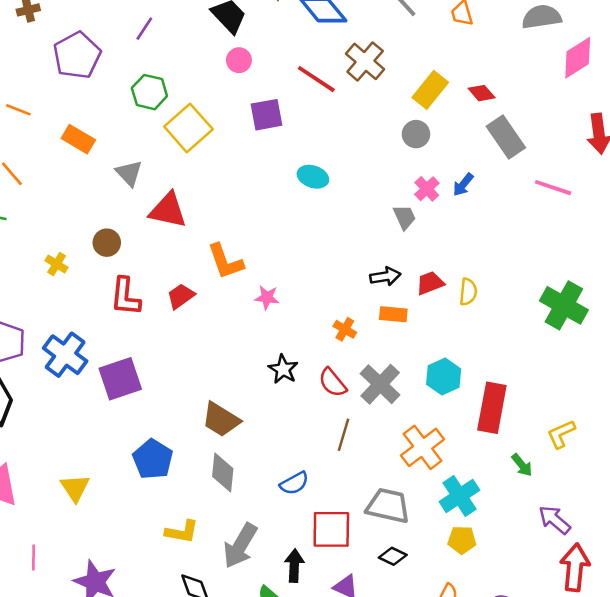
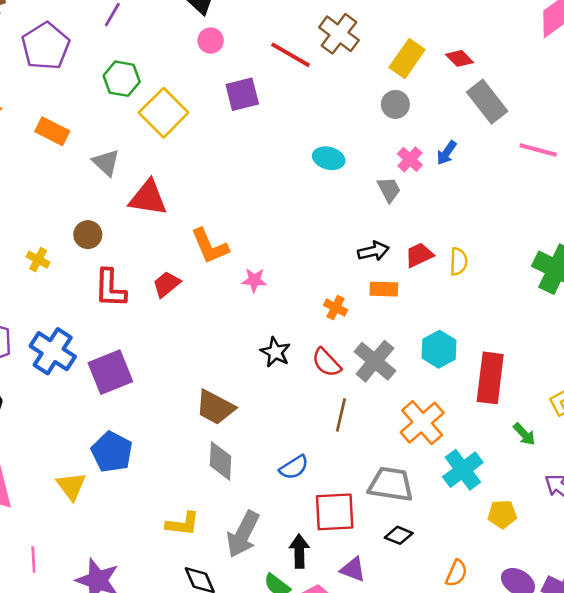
cyan ellipse: (313, 177) -> (329, 158), moved
blue pentagon: (153, 459) -> (112, 452), moved
yellow pentagon: (462, 540) -> (502, 514), moved

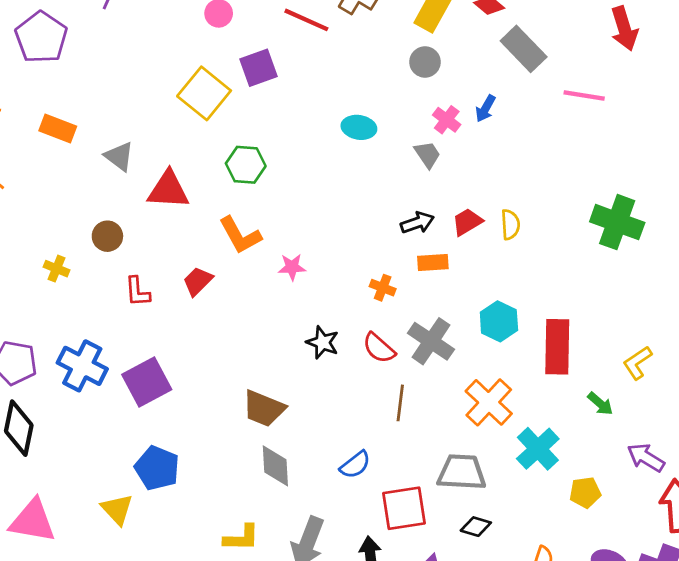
green hexagon: (122, 79) -> (246, 165), moved
yellow square: (164, 113) -> (204, 93), moved
red L-shape: (110, 288) -> (137, 292), size x0.7

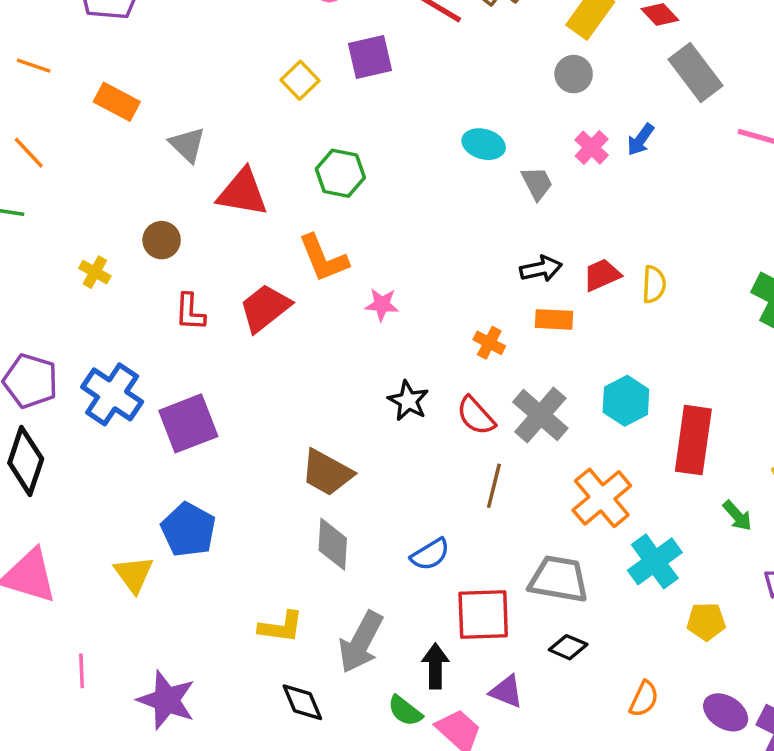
yellow square: (204, 93) -> (300, 80), size x0.6
gray trapezoid: (427, 155) -> (537, 183), moved
red trapezoid: (198, 281) -> (265, 308), size x1.4

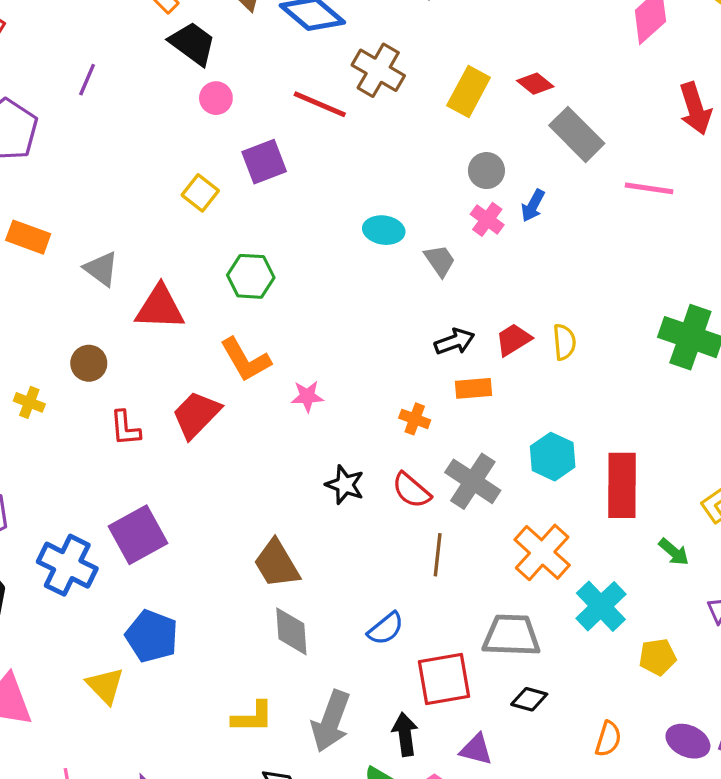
gray circle: (574, 74) -> (486, 171), moved
blue cross: (112, 394) -> (67, 565), moved
brown trapezoid: (327, 473) -> (277, 564), turned 38

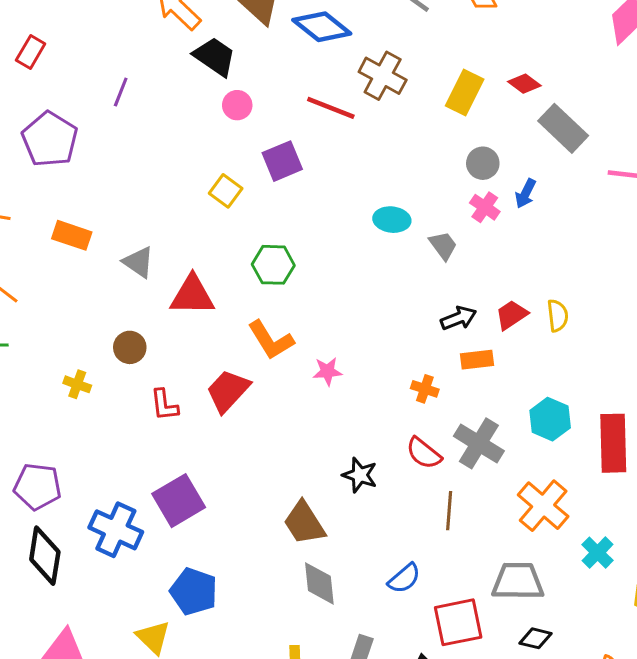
black star: (345, 485) -> (360, 475), moved
cyan cross: (601, 606) -> (598, 553), size x0.7

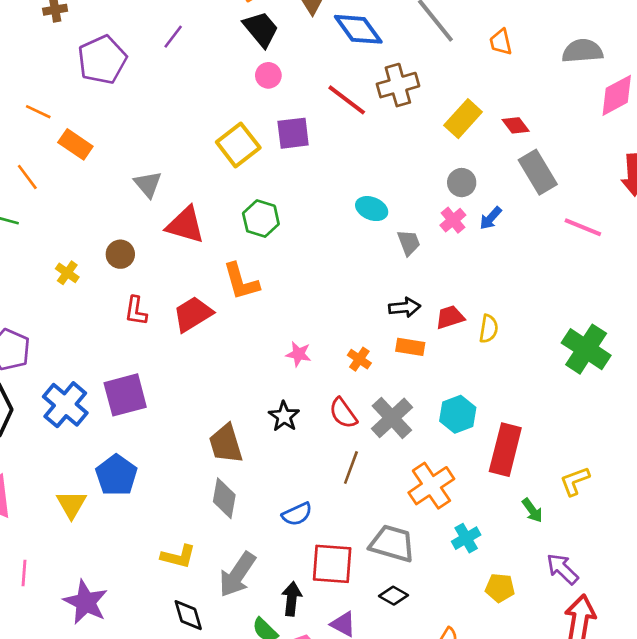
brown cross: (383, 76) -> (398, 85), turned 30
yellow square: (226, 191) -> (238, 145), size x1.5
orange rectangle: (72, 235) -> (75, 144), moved
pink star: (327, 371) -> (299, 354), moved

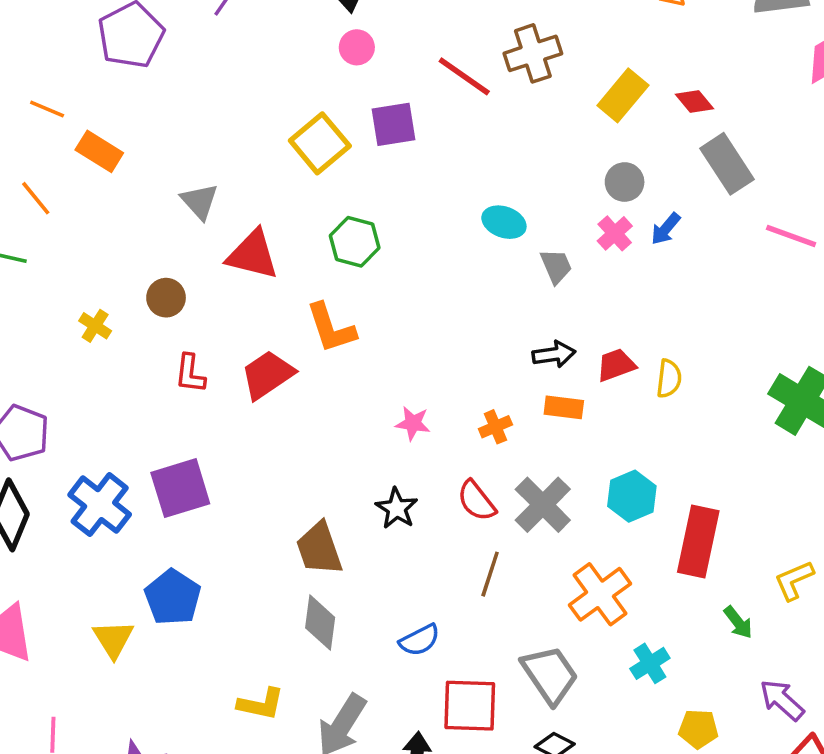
orange cross: (359, 359) -> (495, 427), turned 35
gray trapezoid: (392, 543) -> (550, 675), turned 42

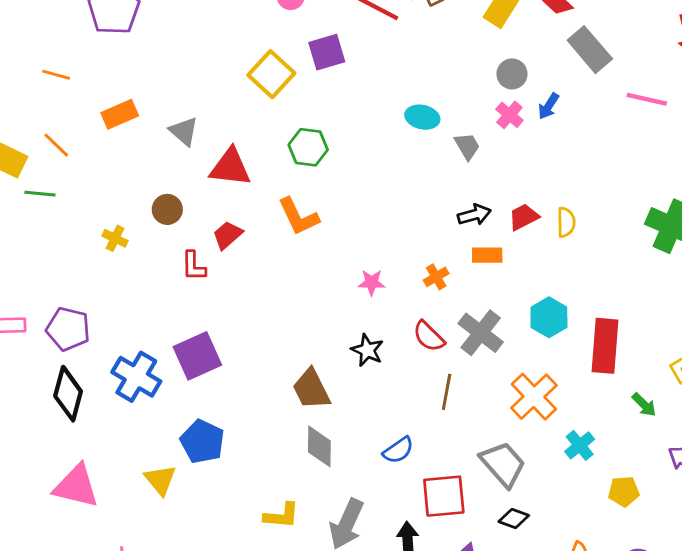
orange rectangle: (99, 151) -> (120, 114), moved, turned -48
red trapezoid: (267, 375) -> (227, 235), moved, size x0.7

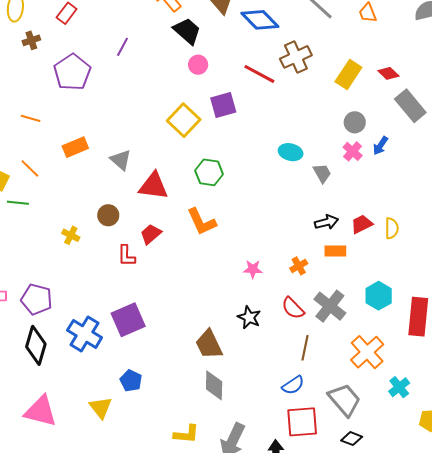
blue pentagon: (202, 442) -> (131, 381), size x0.7
blue semicircle: (398, 450) -> (293, 385), moved

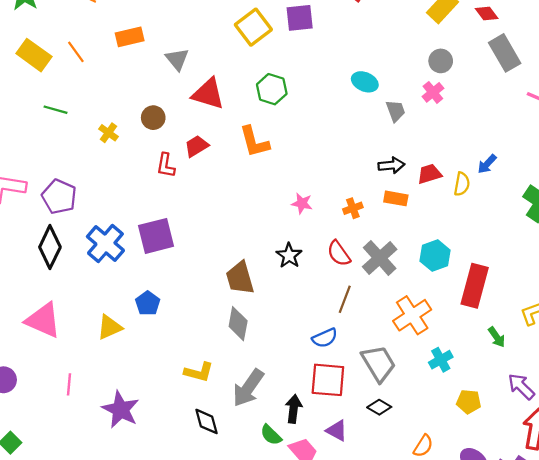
blue arrow: (380, 146) -> (487, 164), moved
green line: (18, 203) -> (56, 110), moved
yellow triangle: (101, 408) -> (110, 327), turned 35

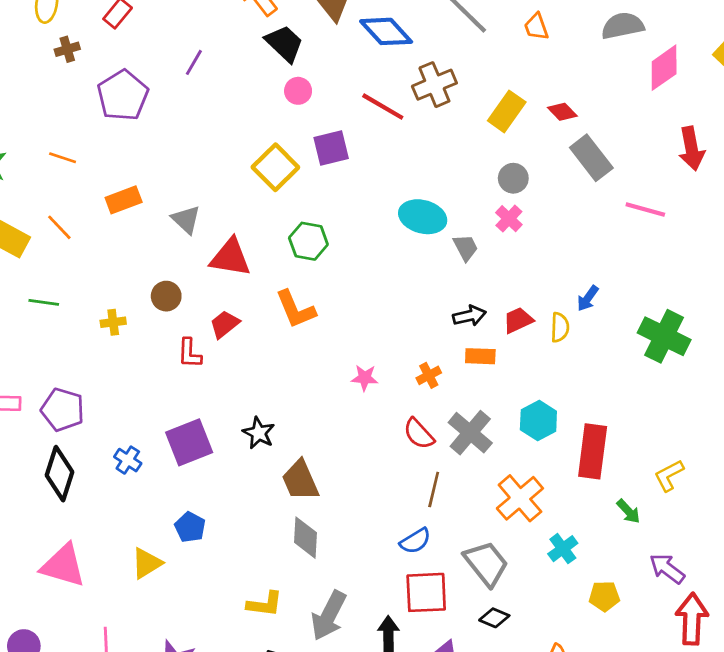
cyan ellipse: (365, 82) -> (423, 217), size x1.4
yellow cross: (108, 133) -> (113, 322), turned -36
blue cross: (105, 243) -> (128, 460), size x0.6
black star: (289, 255) -> (259, 433), moved

